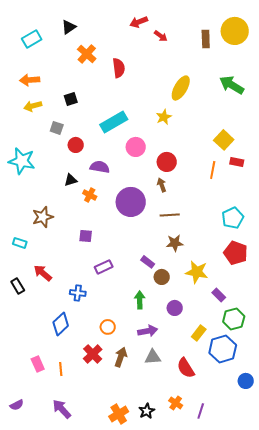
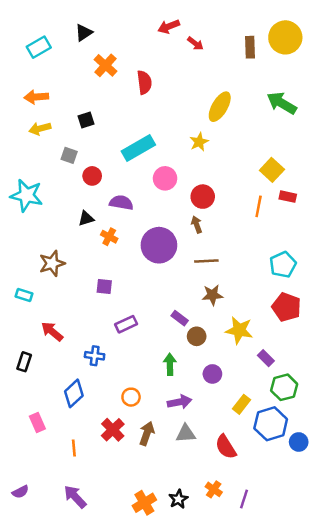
black rectangle: (18, 286) -> (24, 362), moved, turned 49
pink rectangle: (38, 364) -> (37, 423), moved
blue circle: (246, 381) -> (299, 442), moved

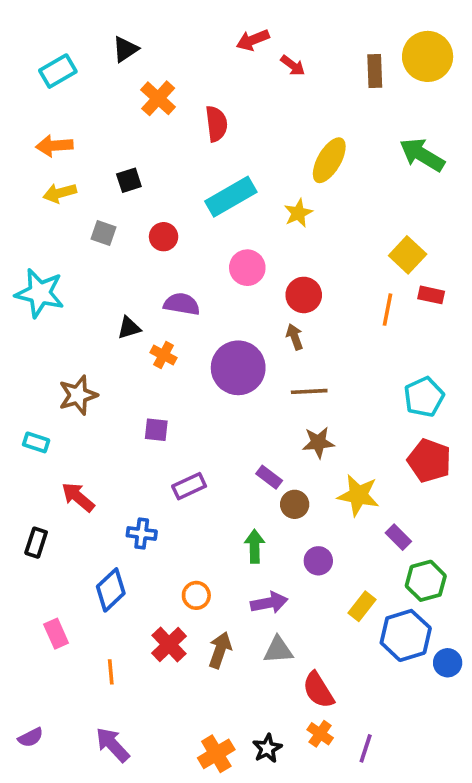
cyan rectangle: (138, 148) -> (231, 197), moved
red circle: (92, 176) -> (164, 237), moved
red semicircle: (226, 447) -> (318, 690), moved

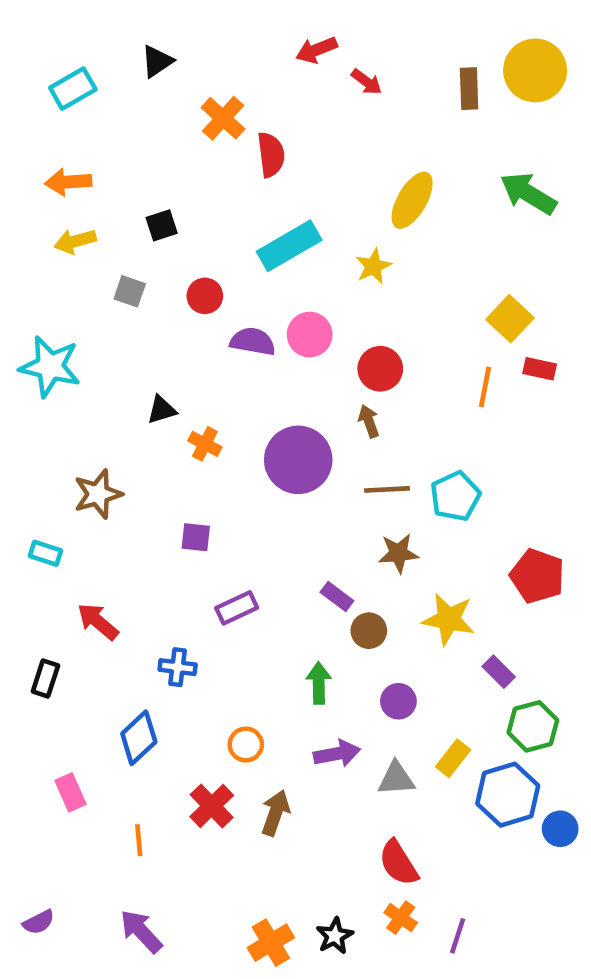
orange cross: (158, 98) -> (223, 118), moved
purple semicircle: (182, 304) -> (253, 341), moved
cyan pentagon: (424, 397) -> (455, 496), moved
gray triangle: (278, 650) -> (396, 779), moved

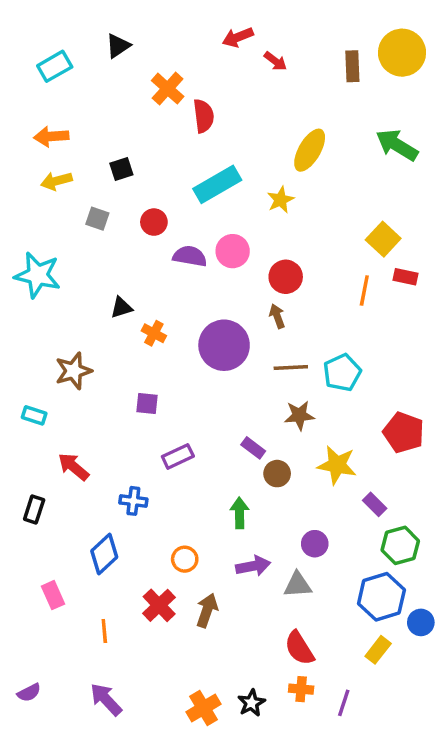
purple circle: (398, 701) -> (315, 544), moved
yellow rectangle: (453, 758) -> (378, 650), moved
orange cross: (401, 918) -> (301, 689), turned -30

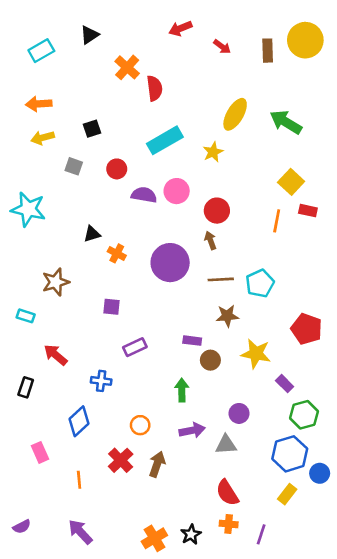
red arrow: (275, 61) -> (222, 47), moved
green arrow: (397, 145) -> (286, 122), moved
purple rectangle: (253, 448) -> (192, 341), turned -30

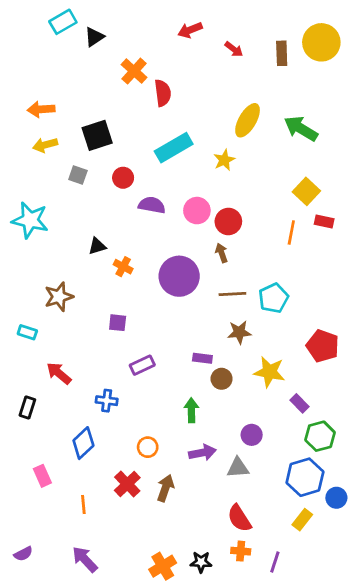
cyan rectangle: (41, 51) -> (63, 22), moved
black square: (92, 129) -> (97, 135), size x1.6
pink circle: (177, 191) -> (197, 211), moved
black star: (191, 534) -> (201, 562), turned 30

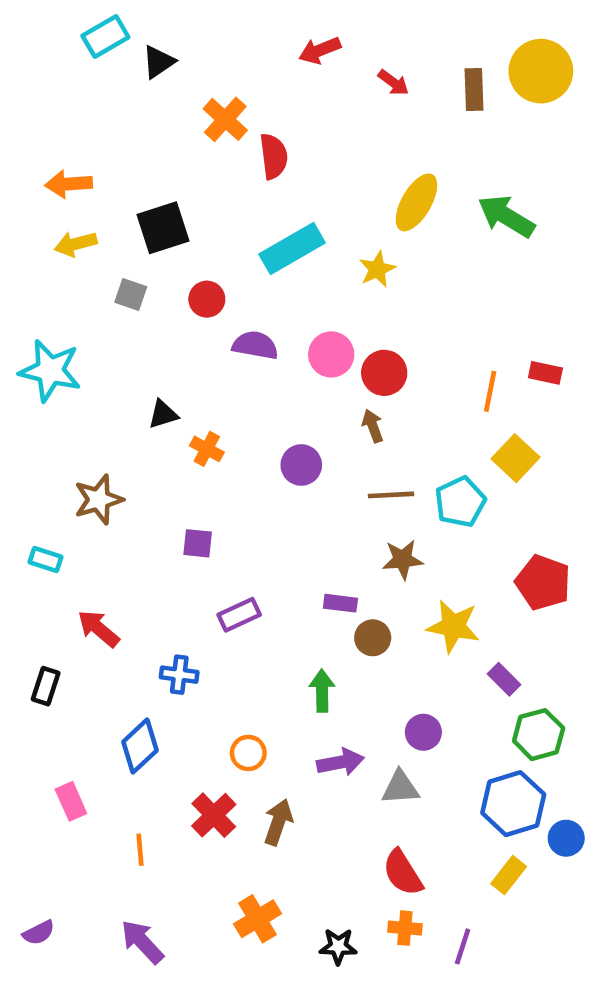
yellow square: (306, 191) -> (515, 458), moved
purple circle: (179, 276) -> (301, 465), size x0.6
orange cross: (163, 566) -> (257, 919), moved

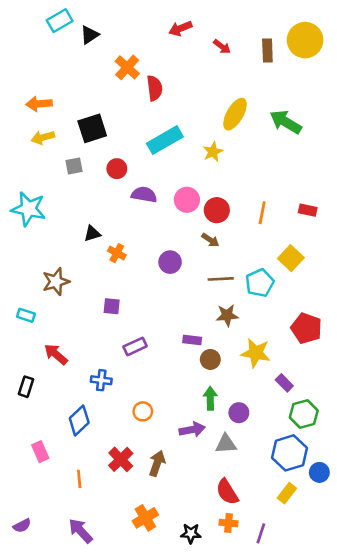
gray square: (131, 295) -> (74, 166), turned -30
orange line: (490, 391) -> (262, 213), moved
brown arrow: (373, 426) -> (210, 240), turned 144
green arrow: (322, 691) -> (210, 398), moved
orange circle: (248, 753) -> (143, 411), moved

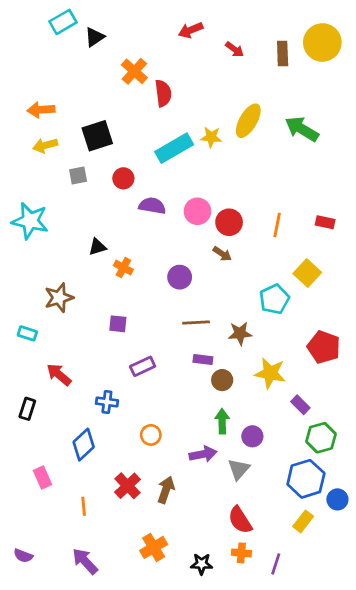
yellow star: (213, 152) -> (211, 137), moved, turned 30
brown line: (221, 279) -> (196, 322), moved
gray triangle: (226, 444) -> (239, 469), turned -45
purple semicircle: (22, 526) -> (23, 556), turned 48

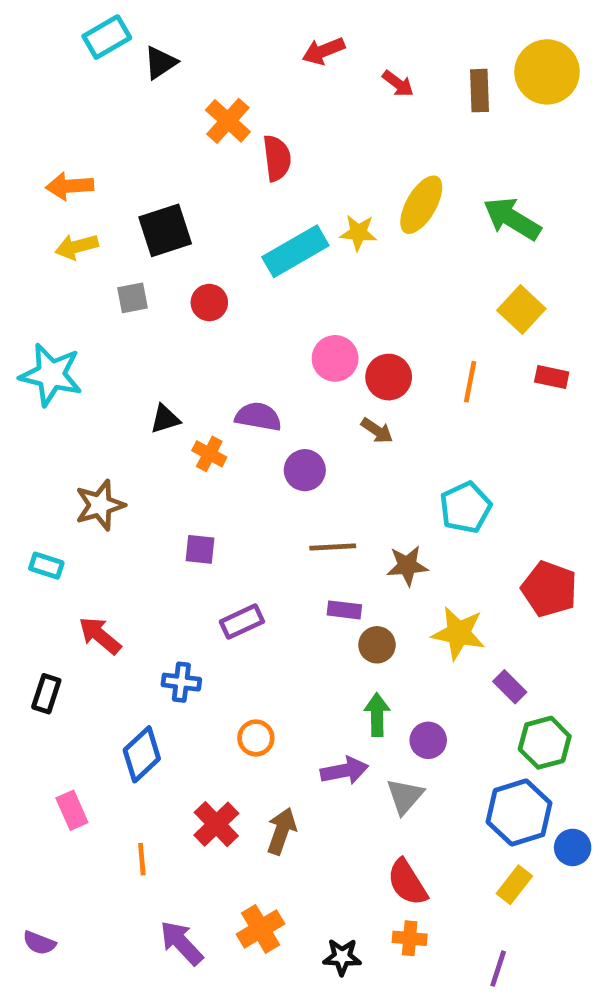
purple semicircle: (152, 206) -> (258, 417), moved
yellow square: (307, 273) -> (521, 309), moved
purple arrow: (85, 561) -> (181, 943), moved
purple line: (276, 564) -> (498, 969), moved

